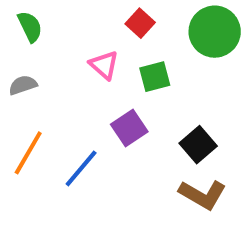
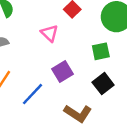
green square: (155, 77) -> (101, 51), moved
brown L-shape: (203, 195) -> (78, 113), moved

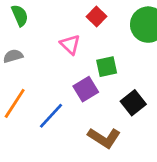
green square: (101, 51) -> (107, 67), moved

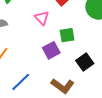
blue line: (51, 116) -> (21, 82), moved

